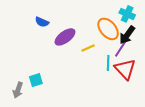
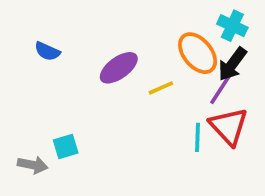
blue semicircle: (42, 22) -> (47, 51), moved
cyan line: (108, 63) -> (198, 137), moved
gray arrow: (18, 90) -> (33, 165), turned -98

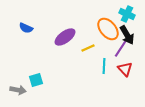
black arrow: (232, 64) -> (127, 35), turned -66
red triangle: (229, 126) -> (125, 69), size x0.7
cyan line: (198, 137) -> (104, 66), moved

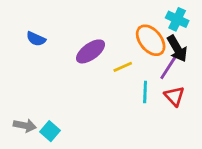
cyan square: (36, 80) -> (50, 131), moved, turned -32

